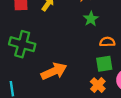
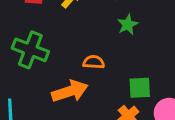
orange semicircle: (107, 42) -> (94, 62), moved

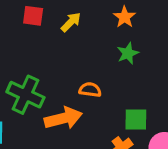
green cross: (30, 50) -> (25, 95), moved

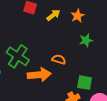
orange star: (124, 17) -> (77, 16), moved

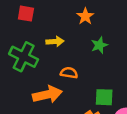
yellow arrow: (53, 15) -> (55, 42), moved, turned 40
green cross: (18, 56) -> (24, 57), moved

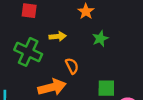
orange semicircle: (69, 73) -> (72, 66), turned 56

